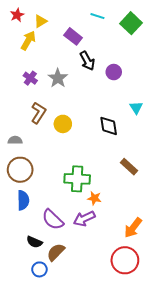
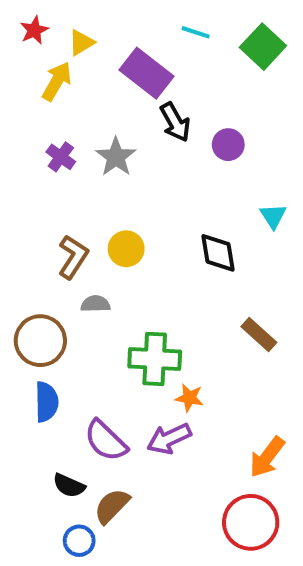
purple rectangle: (73, 36) -> (147, 73), size x1.4
brown L-shape: (38, 113) -> (73, 257), moved
gray semicircle: (15, 140) -> (95, 304), moved

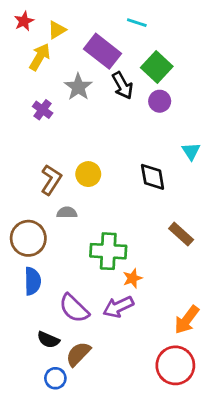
green square: (263, 47) -> (157, 67), moved
gray star: (116, 157) -> (78, 87), moved
orange star: (189, 398) -> (133, 278), turned -30

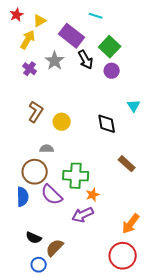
purple cross: (43, 110) -> (30, 69), moved
brown L-shape: (51, 180) -> (36, 112), moved
brown circle: (28, 238) -> (35, 172), moved
purple semicircle: (74, 308) -> (52, 195), moved

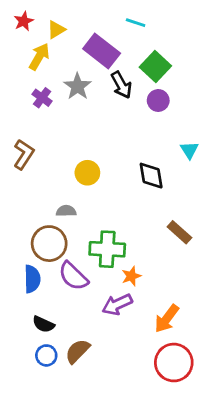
brown L-shape: (36, 112) -> (24, 154), moved
orange arrow: (131, 224) -> (167, 319), moved
black semicircle: (34, 238) -> (43, 324), moved
blue circle: (39, 265) -> (46, 355), moved

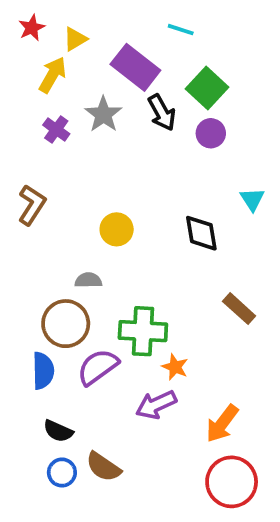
purple semicircle: (73, 276) -> (98, 367), turned 100
orange star: (131, 276) -> (175, 367), turned -30
brown semicircle: (77, 351) -> (103, 467), turned -100

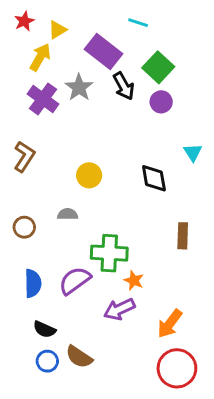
purple cross: (56, 129) -> (43, 99), size x1.5
brown rectangle: (239, 309) -> (183, 236), turned 50
brown circle: (66, 324) -> (24, 227), moved, size x0.6

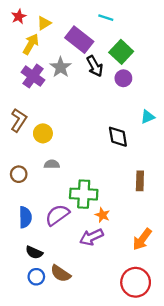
cyan triangle: (193, 152) -> (148, 117), turned 40
yellow circle: (89, 175) -> (43, 133), moved
orange arrow: (170, 324) -> (142, 239), moved

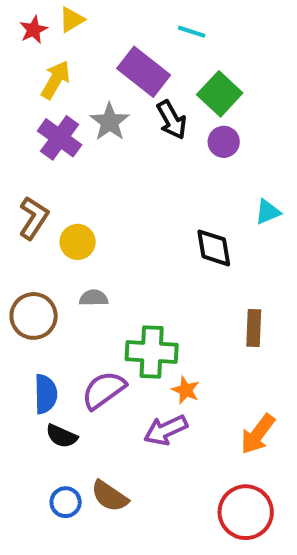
yellow triangle: (44, 23) -> (72, 20), moved
brown circle: (19, 174) -> (34, 316), size x1.5
black semicircle: (34, 252) -> (62, 436), moved

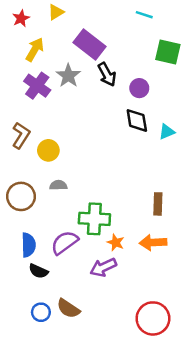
yellow triangle: (72, 20) -> (56, 12), moved
cyan line: (192, 32) -> (144, 15), moved
green square: (220, 94) -> (168, 52), moved, turned -30
black diamond: (214, 248) -> (137, 120), moved
orange arrow: (258, 434) -> (153, 242), moved, turned 50

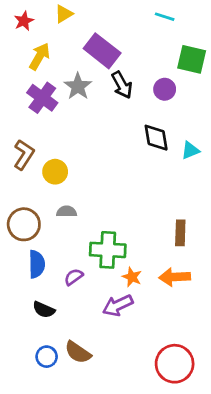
purple circle: (139, 88) -> (165, 89), moved
purple semicircle: (65, 242) -> (74, 277), size x0.6
blue semicircle: (28, 245) -> (37, 264), moved

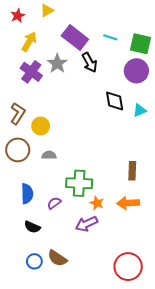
cyan line: (165, 17) -> (110, 37), moved
purple circle: (165, 89) -> (136, 71), moved, size x1.5
brown circle: (24, 224) -> (18, 150), moved

